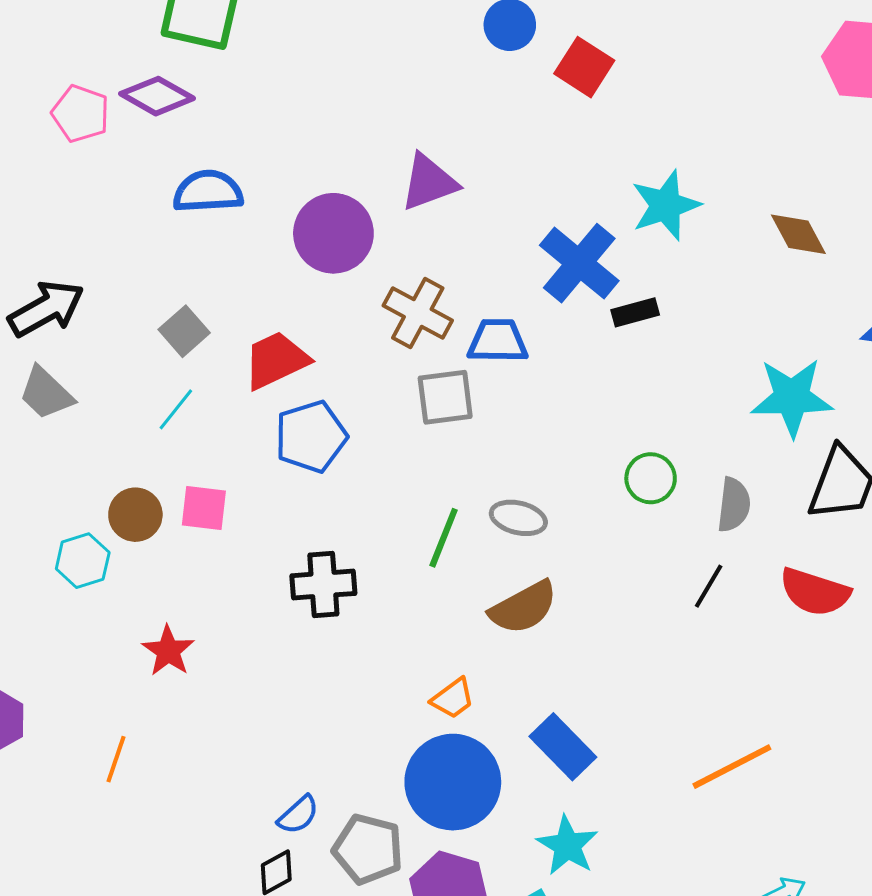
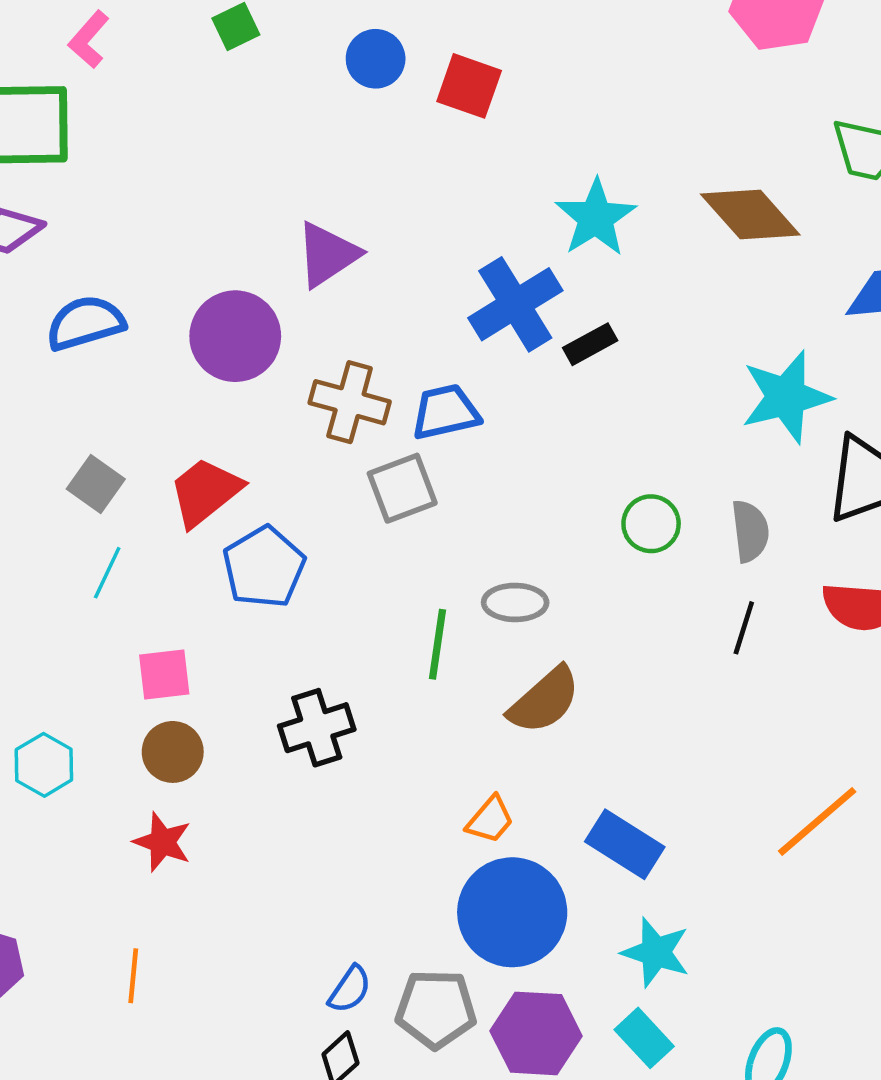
brown diamond: (798, 234) -> (750, 215), size x1.4
blue cross: (579, 263) -> (515, 304), turned 32
brown circle: (135, 515) -> (173, 752), moved

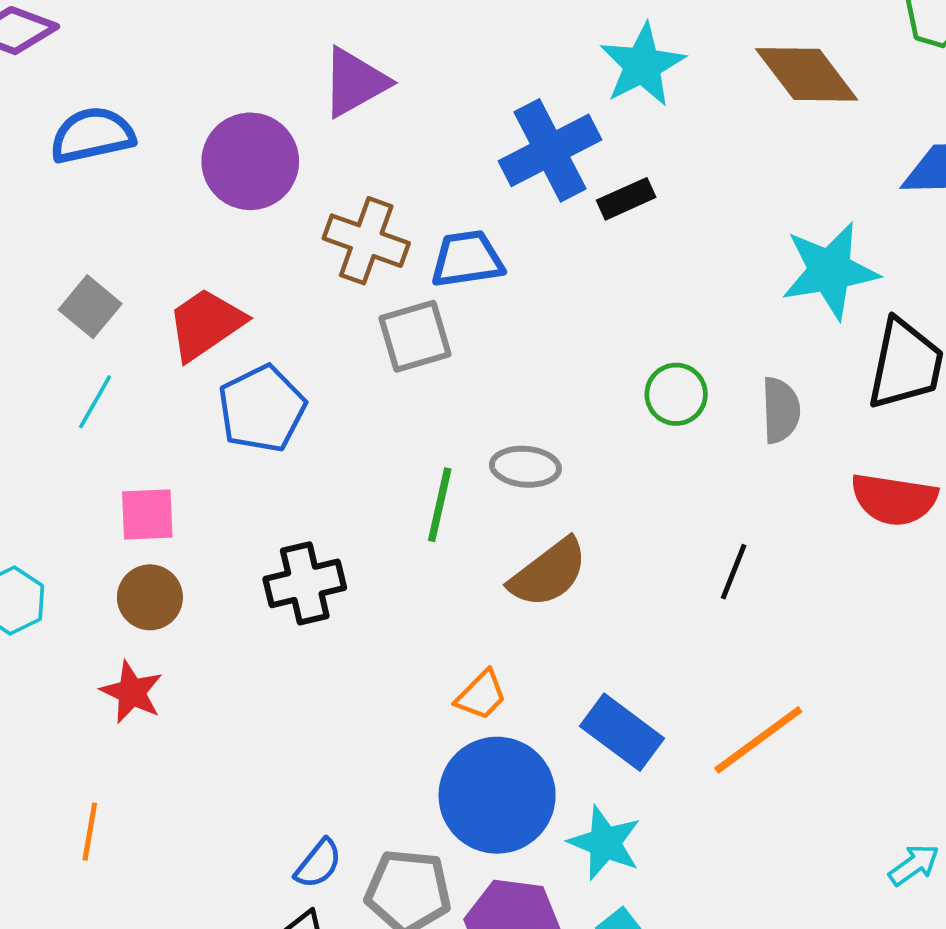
black line: (744, 628) -> (734, 572), moved
orange line: (817, 821) -> (758, 740), moved
cyan star: (656, 952) -> (605, 843), moved

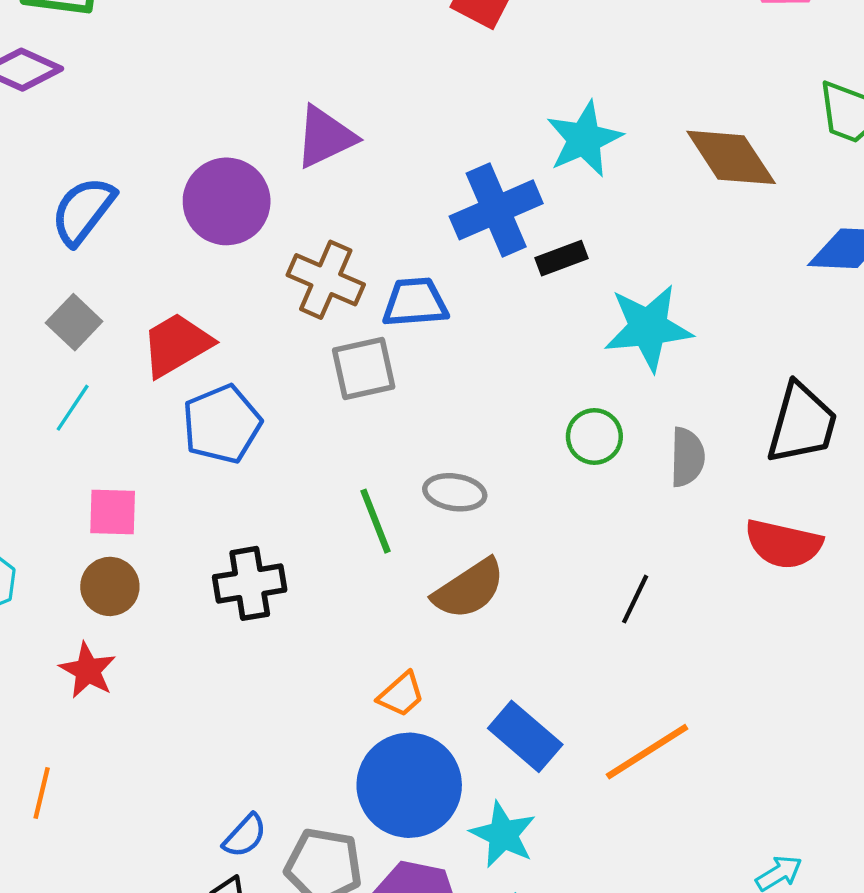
blue semicircle: (92, 135) -> (83, 211), moved, turned -44
cyan star: (830, 271) -> (648, 328), moved
green line: (440, 505) -> (376, 521), turned -38

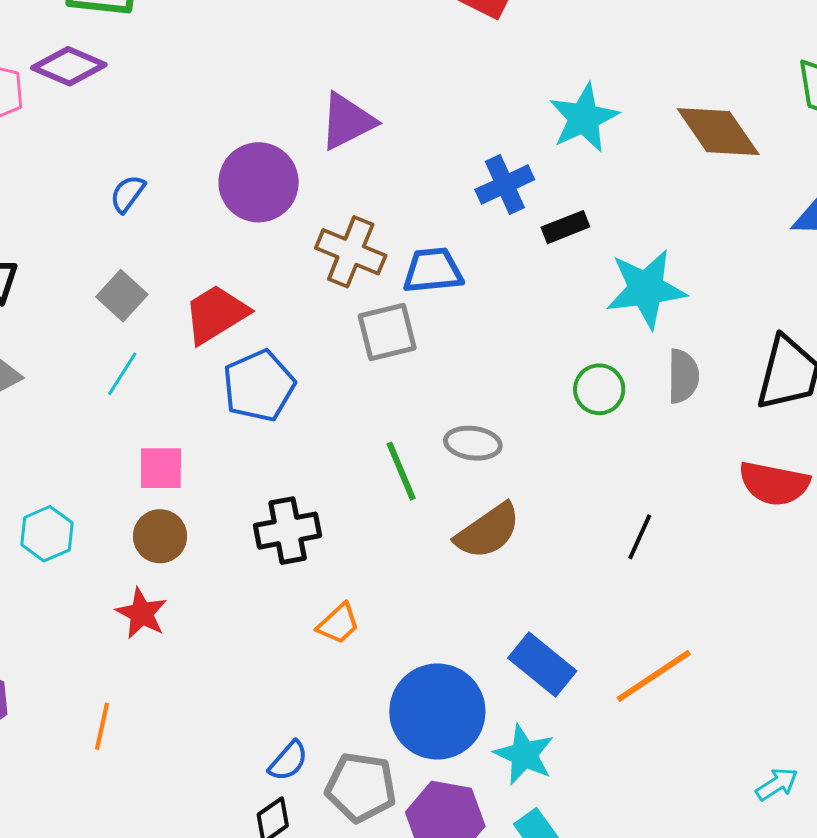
blue cross: (496, 210) -> (505, 185), size x0.7
blue semicircle: (83, 211) -> (128, 194), size x0.6
gray semicircle: (687, 457) -> (683, 376), moved
orange trapezoid: (401, 695) -> (338, 624), moved

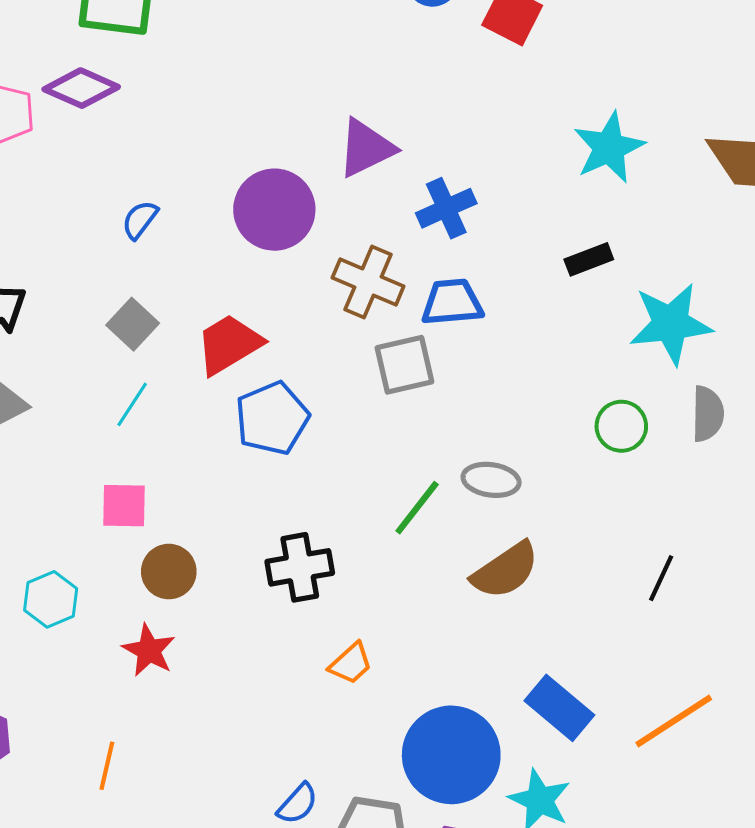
blue cross: (505, 185) -> (446, 208), moved
pink square: (161, 468) -> (124, 506), moved
green line: (401, 471) -> (417, 508), turned 60
cyan hexagon: (47, 534) -> (51, 599), moved

